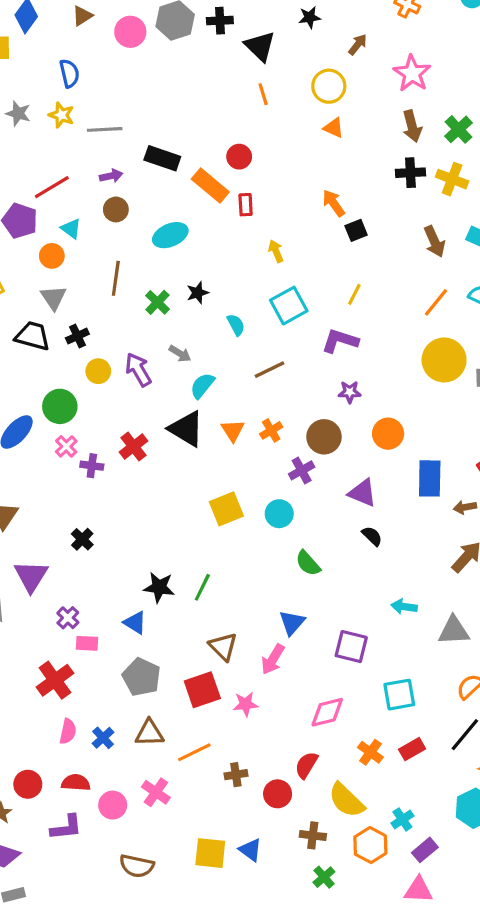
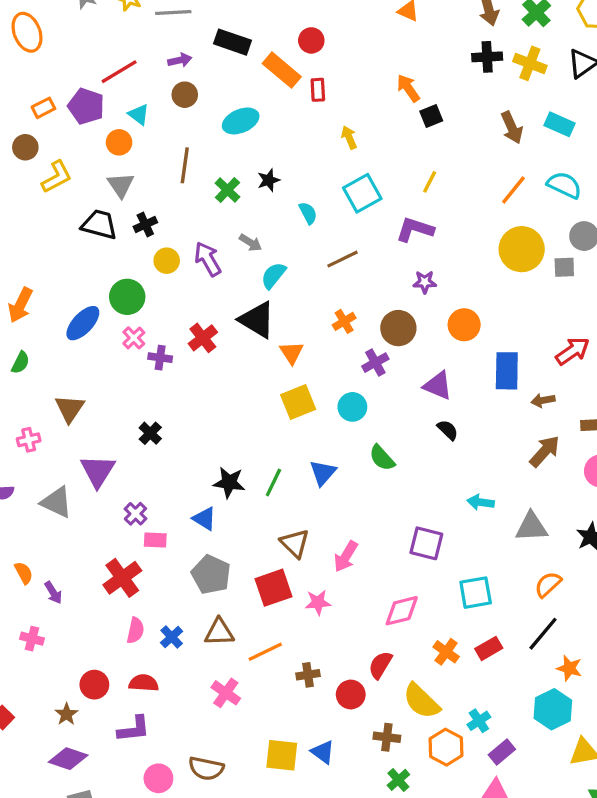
orange triangle: (233, 430) -> (292, 353), moved
blue triangle: (292, 623) -> (323, 473), moved
pink circle: (113, 805) -> (158, 778), moved

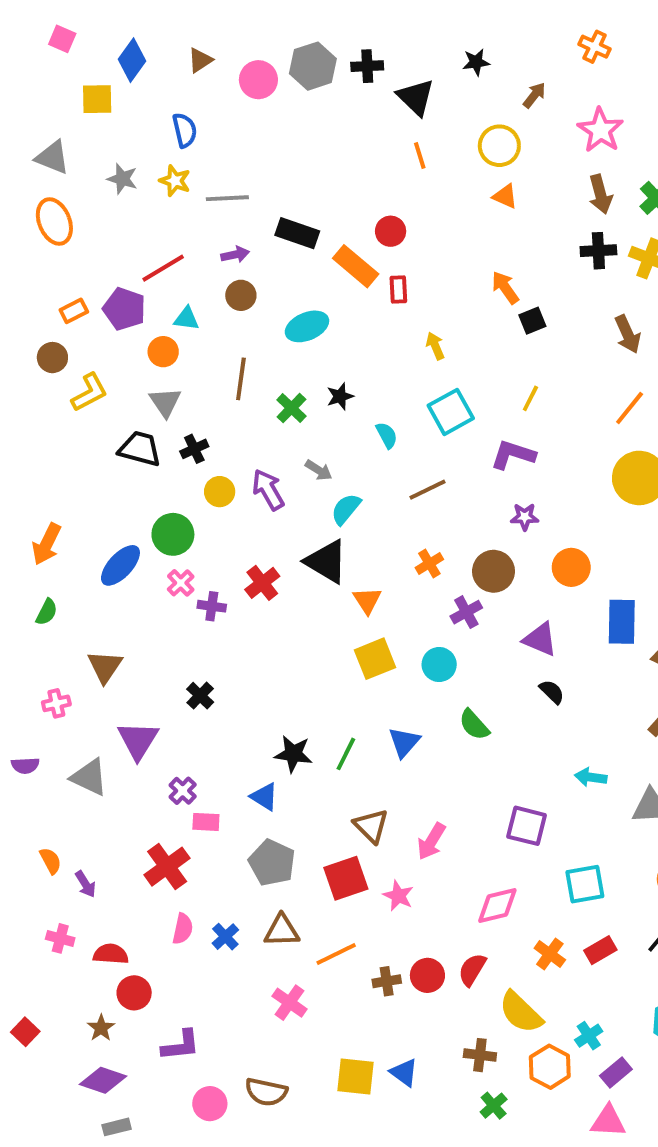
cyan triangle: (139, 114) -> (187, 319), turned -30
pink star: (318, 602) -> (398, 896), turned 30
red semicircle: (144, 683) -> (111, 954), moved
red circle: (351, 694) -> (427, 975), moved

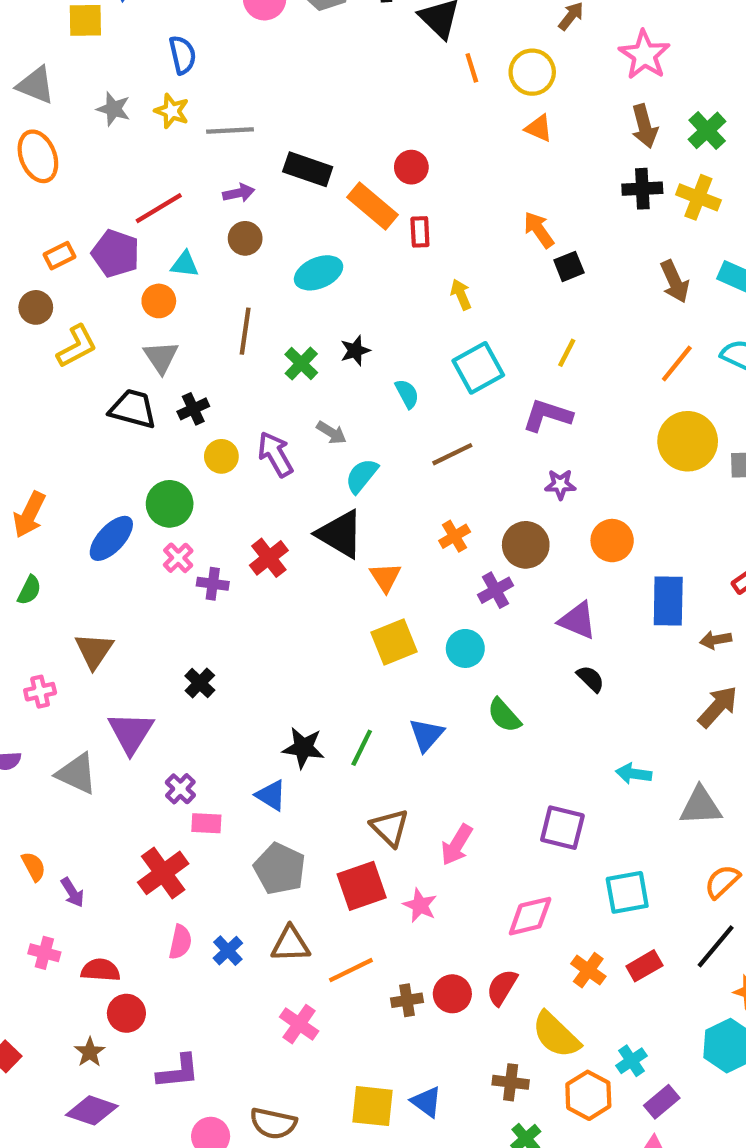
orange line: (420, 155) -> (472, 68), moved

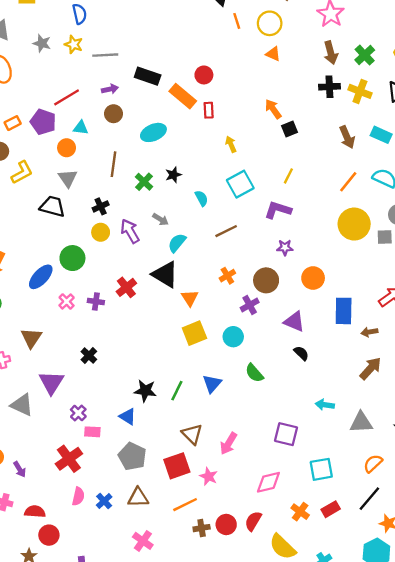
black cross: (193, 409) -> (101, 206), moved
pink cross: (178, 558) -> (67, 301), moved
orange line: (351, 970) -> (185, 505), moved

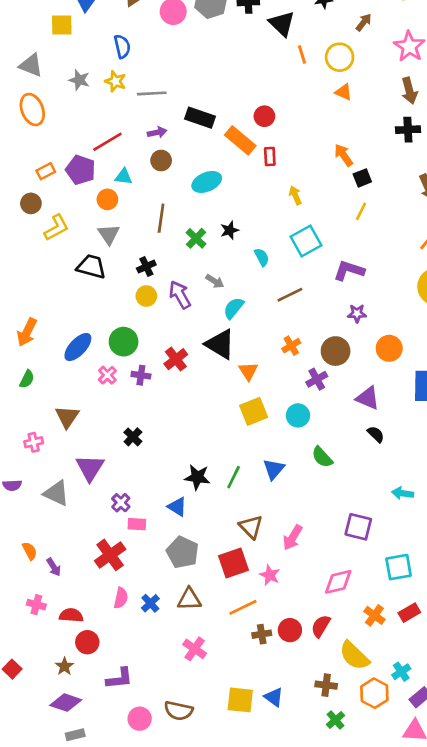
yellow line: (288, 176) -> (361, 211), moved
green circle: (72, 258) -> (124, 342), moved

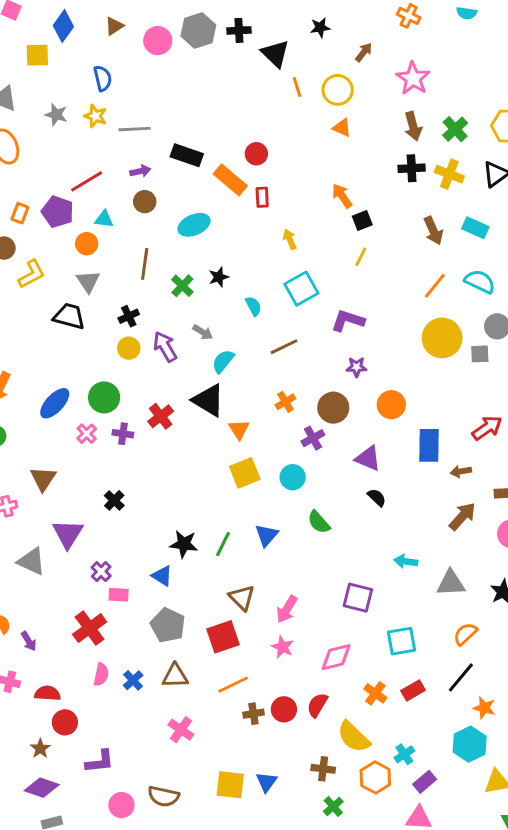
orange rectangle: (46, 171) -> (20, 213), turned -42
pink star: (270, 575) -> (282, 647), moved
blue triangle: (274, 697) -> (267, 782), turned 30

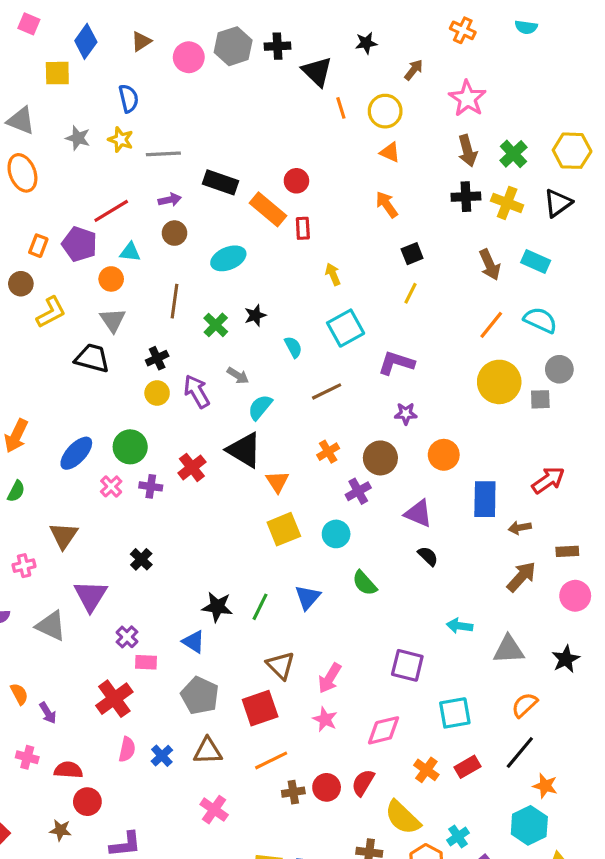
orange arrow: (342, 196) -> (387, 205), moved
brown star: (40, 748) -> (60, 830), turned -30

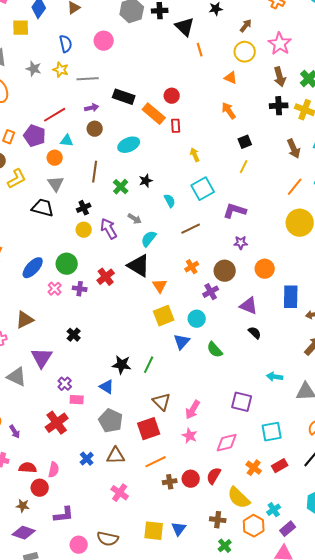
pink circle: (189, 57) -> (104, 41), moved
yellow circle: (385, 111) -> (245, 52), moved
brown triangle: (64, 536) -> (25, 320), turned 30
blue triangle: (308, 597) -> (182, 342), moved
pink semicircle: (127, 749) -> (54, 470), moved

